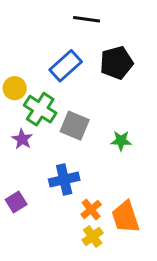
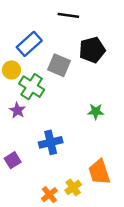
blue rectangle: (66, 66) -> (29, 44), moved
gray square: (75, 126) -> (59, 65), moved
orange cross: (91, 210) -> (49, 195), moved

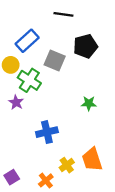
purple square: (13, 160) -> (12, 177), moved
yellow cross: (73, 187) -> (67, 165), moved

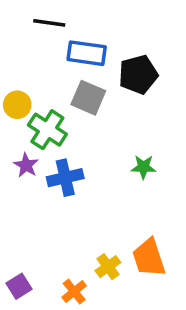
black line: (63, 14) -> (49, 23), moved
blue rectangle: (27, 41) -> (87, 53), moved, turned 50
blue cross: (47, 132) -> (65, 178), moved

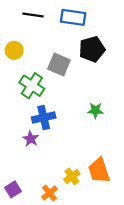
blue rectangle: (87, 53) -> (73, 17), moved
yellow circle: (17, 105) -> (14, 50), moved
purple star: (26, 165) -> (31, 139), moved

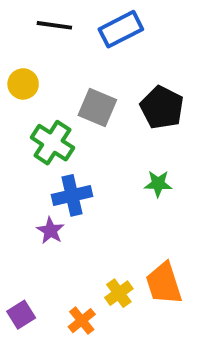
blue rectangle: (73, 17) -> (121, 29), turned -35
black pentagon: (92, 49) -> (162, 107), moved, turned -30

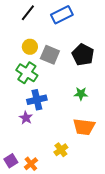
black line: (54, 25) -> (28, 13), turned -60
yellow circle: (23, 84) -> (30, 47), moved
orange trapezoid: (164, 283) -> (84, 127), moved, turned -65
orange cross: (82, 321) -> (31, 164), moved

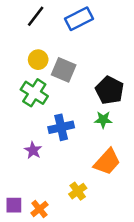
black pentagon: (83, 55) -> (110, 90), moved
blue cross: (37, 100) -> (61, 127), moved
orange trapezoid: (84, 127) -> (107, 162), turned -55
purple square: (11, 161) -> (14, 205), turned 32

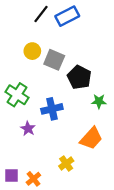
black line: (36, 16) -> (41, 14), moved
black pentagon: (110, 90) -> (79, 77), moved
green cross: (34, 93) -> (17, 95), moved
green star: (103, 120) -> (99, 101), moved

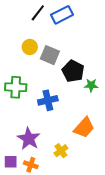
green cross: (17, 95) -> (16, 87), turned -30
green star: (99, 101) -> (91, 85), moved
purple star: (28, 129) -> (29, 139), moved, size x1.6
orange cross: (33, 179) -> (31, 165), turned -32

